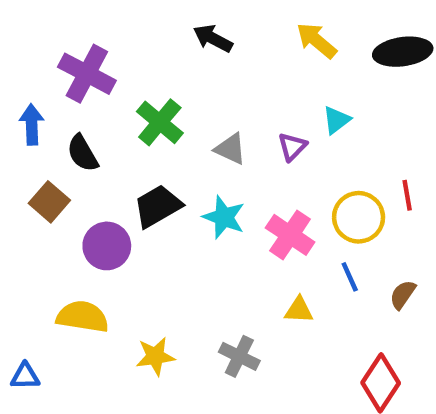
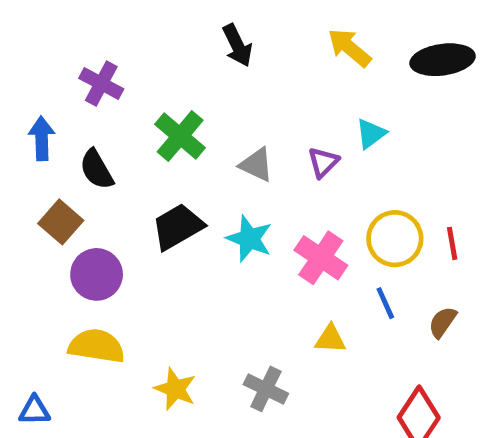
black arrow: (213, 38) -> (237, 45), turned -144
purple cross: (87, 74) -> (101, 84), size x0.7
red line: (407, 195) -> (452, 243), moved
purple circle: (107, 246) -> (97, 274), moved
yellow star: (155, 356) -> (175, 389), turned 30

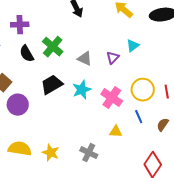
purple cross: (101, 84) -> (20, 25), turned -30
black semicircle: (97, 169) -> (27, 54), moved
cyan star: (249, 239) -> (82, 90), turned 30
yellow semicircle: (97, 346) -> (20, 149), moved

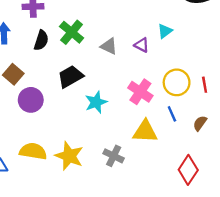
black semicircle: (27, 54) -> (41, 40), turned -132
purple triangle: (113, 58) -> (142, 45), turned -48
cyan star: (82, 90) -> (96, 102), moved
yellow triangle: (116, 132) -> (145, 131), size x1.6
yellow star: (51, 153) -> (69, 156), size x1.4

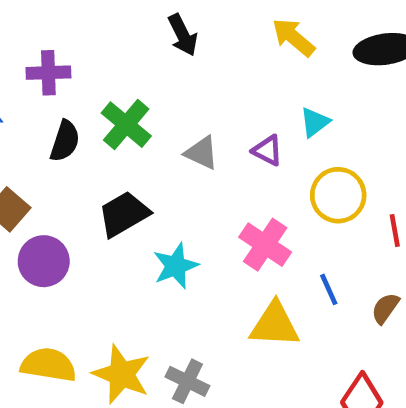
yellow circle: (177, 82) -> (338, 195), moved
gray cross: (114, 156) -> (187, 381), moved

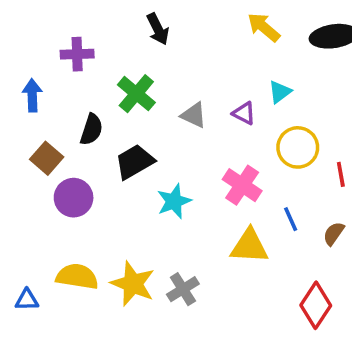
black arrow: (183, 35) -> (158, 29), moved
black semicircle: (65, 141) -> (91, 129), moved
gray cross: (187, 381) -> (183, 289), turned 32

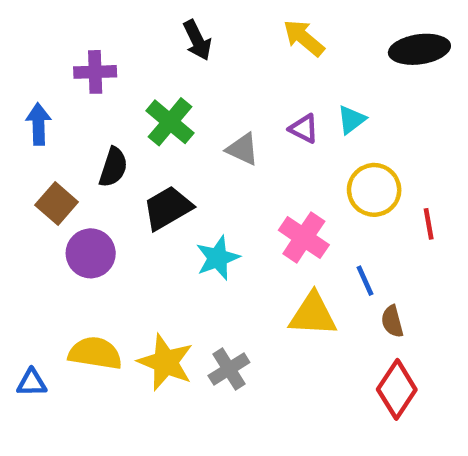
yellow arrow: (264, 27) -> (304, 38), moved
purple triangle: (244, 113) -> (304, 129), moved
brown semicircle: (334, 234) -> (392, 321), moved, turned -50

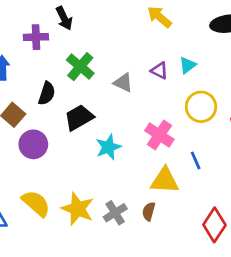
black arrow: (197, 40) -> (64, 18), moved
brown semicircle: (392, 321) -> (149, 211), moved, turned 30
yellow semicircle: (95, 353) -> (36, 203), turned 32

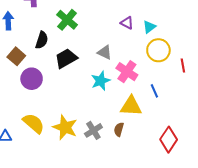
cyan triangle: (188, 65) -> (149, 27), moved
gray triangle: (123, 83) -> (105, 52), moved
cyan star: (108, 147) -> (101, 81), moved

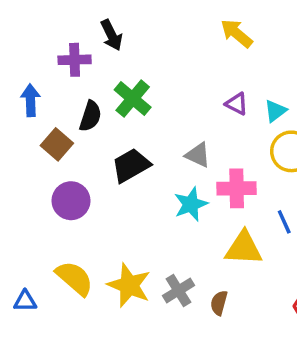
black semicircle: (42, 40) -> (90, 116), moved
brown square: (16, 56) -> (57, 144), moved
pink cross: (127, 72) -> (237, 188), turned -35
brown semicircle: (119, 129) -> (219, 303), moved

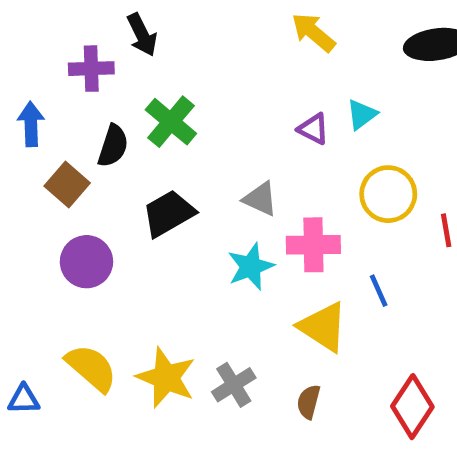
cyan triangle: (275, 111) -> (362, 114), moved
yellow triangle: (244, 248) -> (323, 327), turned 30
brown semicircle: (219, 303) -> (309, 402), moved

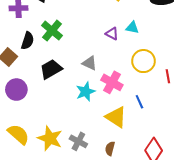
cyan triangle: (362, 114) -> (132, 28), turned 48
pink cross: (313, 245) -> (112, 82), turned 30
gray cross: (234, 385) -> (78, 141), turned -30

